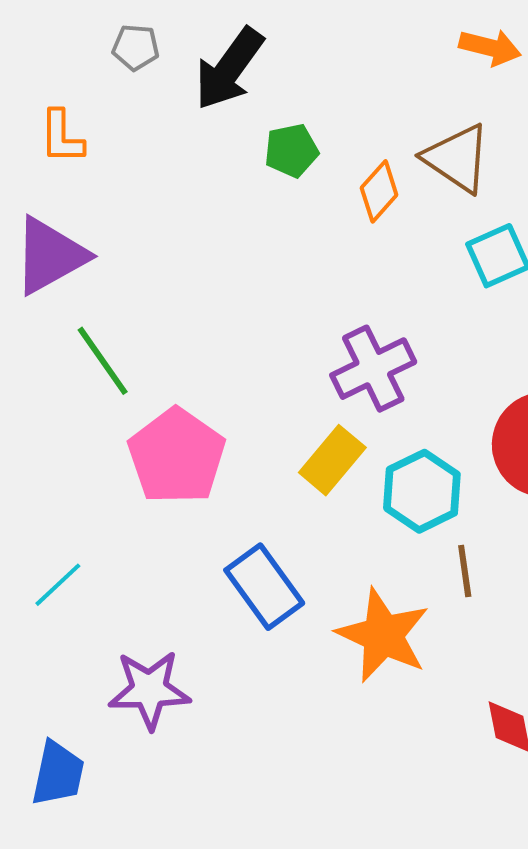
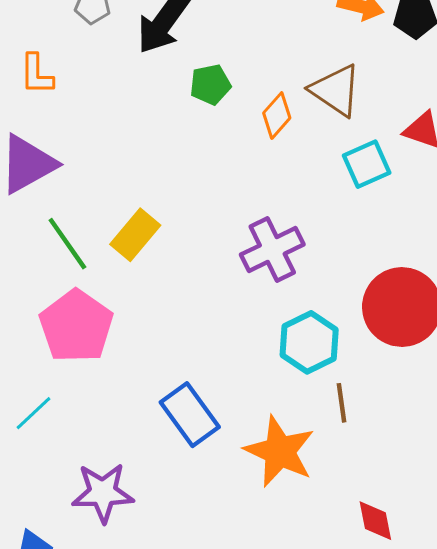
pink pentagon: (177, 456) -> (76, 326), moved
yellow rectangle: (332, 460) -> (135, 235), moved

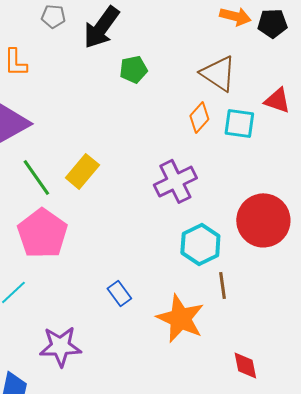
orange diamond: (277, 115) -> (199, 117), moved
cyan square: (367, 164) -> (239, 123), turned 32
blue rectangle: (190, 415) -> (119, 293), size x0.6

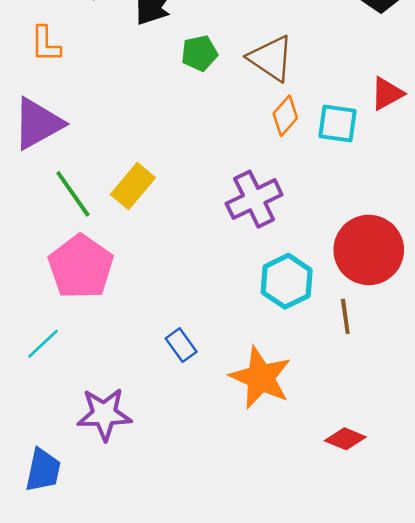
brown triangle: (218, 73) -> (271, 58), moved
red triangle: (277, 100) -> (387, 94), turned -48
brown line: (222, 285) -> (345, 316), moved
red diamond: (245, 365) -> (345, 439), turned -56

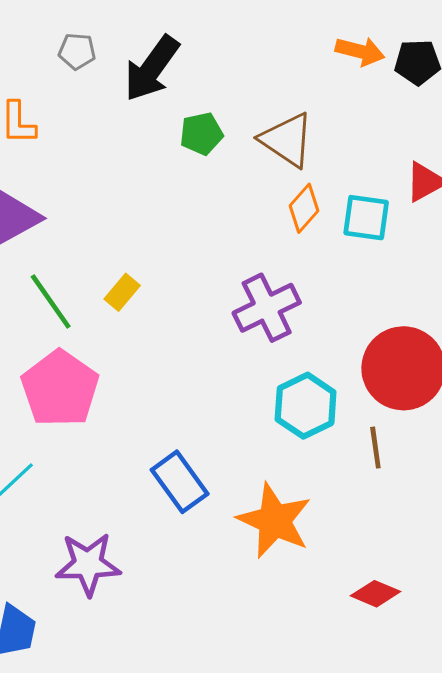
yellow rectangle: (133, 186) -> (122, 292), size x0.7
blue rectangle: (181, 345) -> (180, 482), size x1.5

